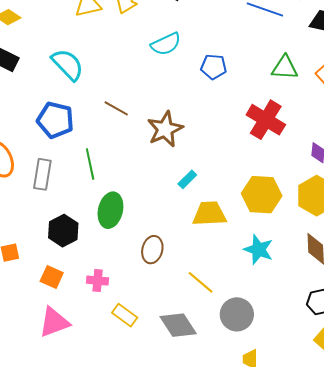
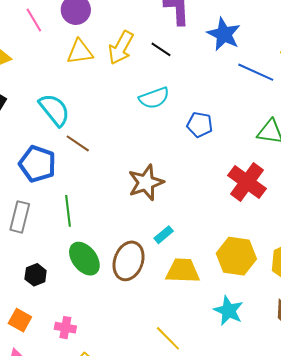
brown line: (116, 108) -> (78, 143), moved
green ellipse: (110, 210) -> (84, 259), turned -56
black hexagon: (63, 231) -> (36, 275), size x0.7
brown ellipse: (152, 250) -> (129, 261), moved, size x1.4

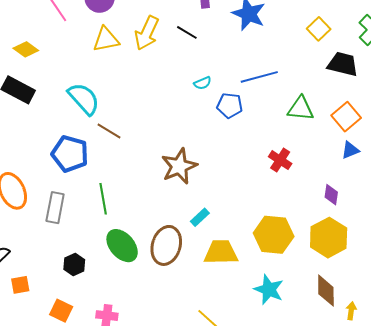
blue line: (256, 72) -> (259, 77), moved, turned -36
cyan semicircle: (154, 98) -> (203, 83), moved, size x0.6
red cross: (247, 182) -> (280, 160), size x0.6

